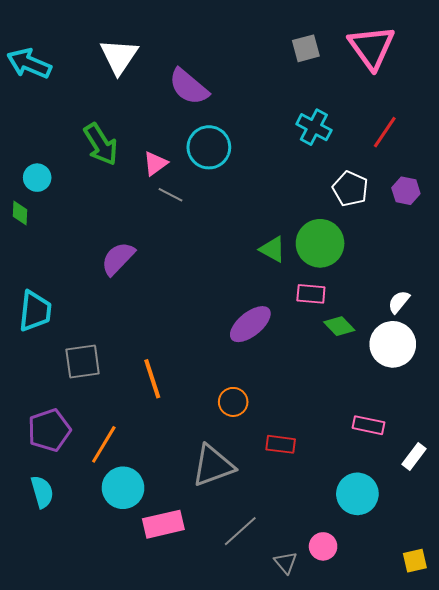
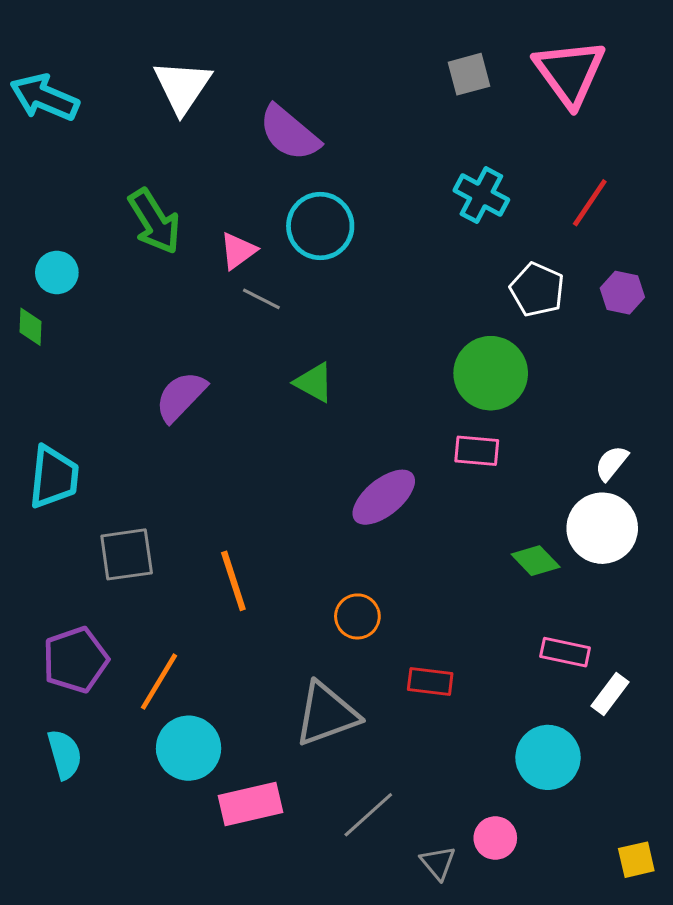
green triangle: (273, 249) -> (314, 382), moved
green diamond: (339, 326) -> (536, 561), moved
white rectangle: (414, 456) -> (610, 694), moved

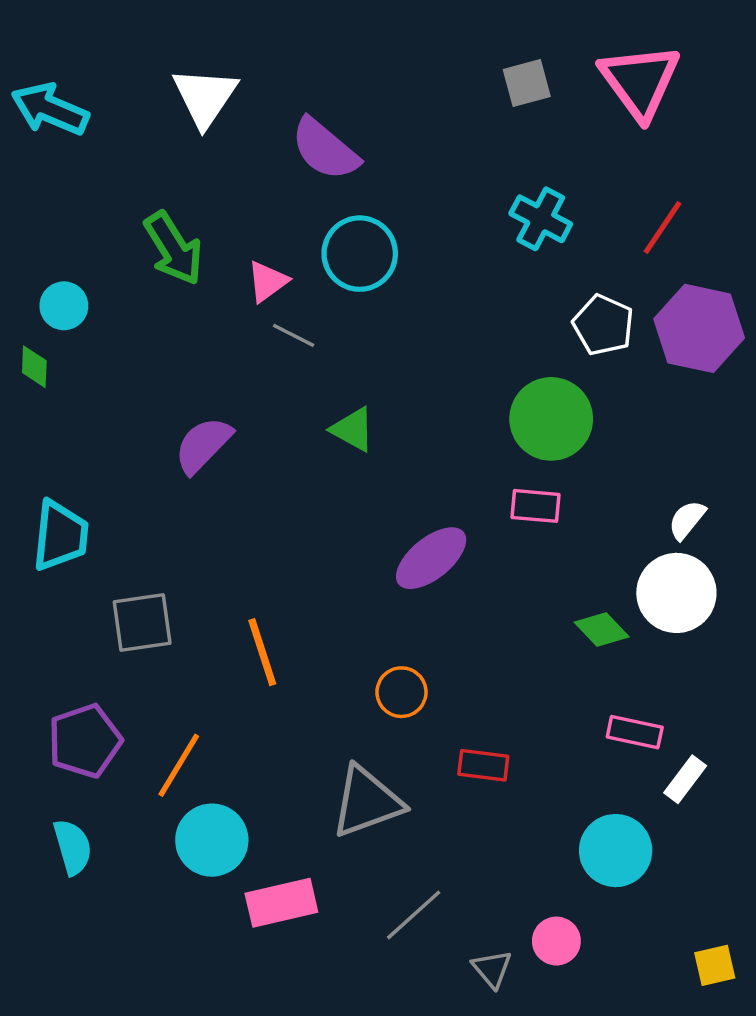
purple hexagon: (622, 293) -> (699, 328), size x1.8

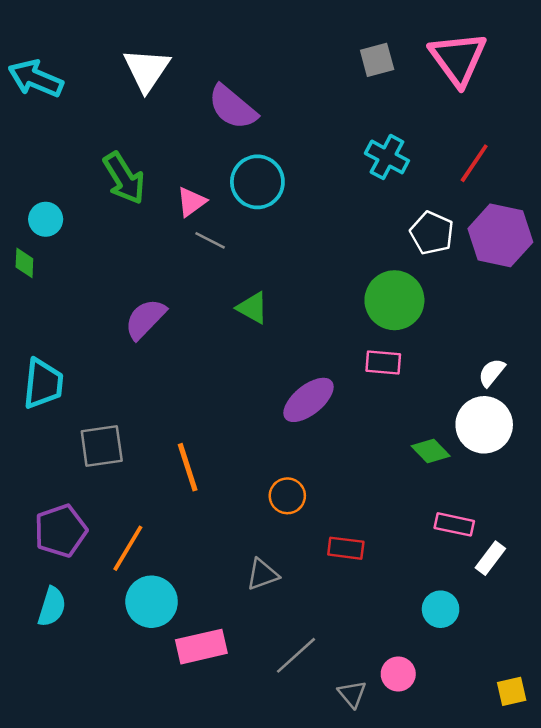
gray triangle: (367, 802) -> (262, 574), size x0.6
cyan semicircle: (73, 847) -> (52, 607), turned 33
cyan circle: (616, 851) -> (441, 609), size x0.7

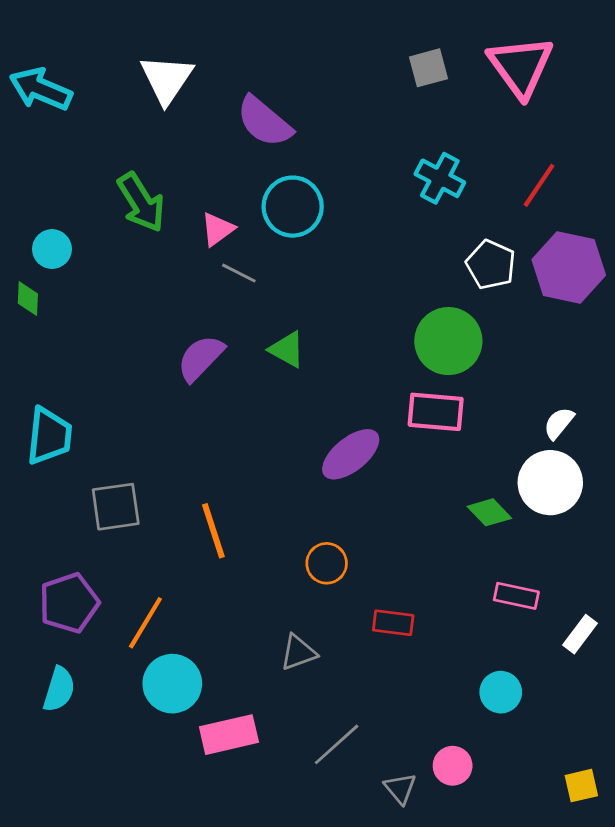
purple semicircle: (145, 319) -> (201, 358), moved
pink rectangle: (383, 363) -> (436, 412), size x1.4
white rectangle: (490, 558) -> (580, 634), moved

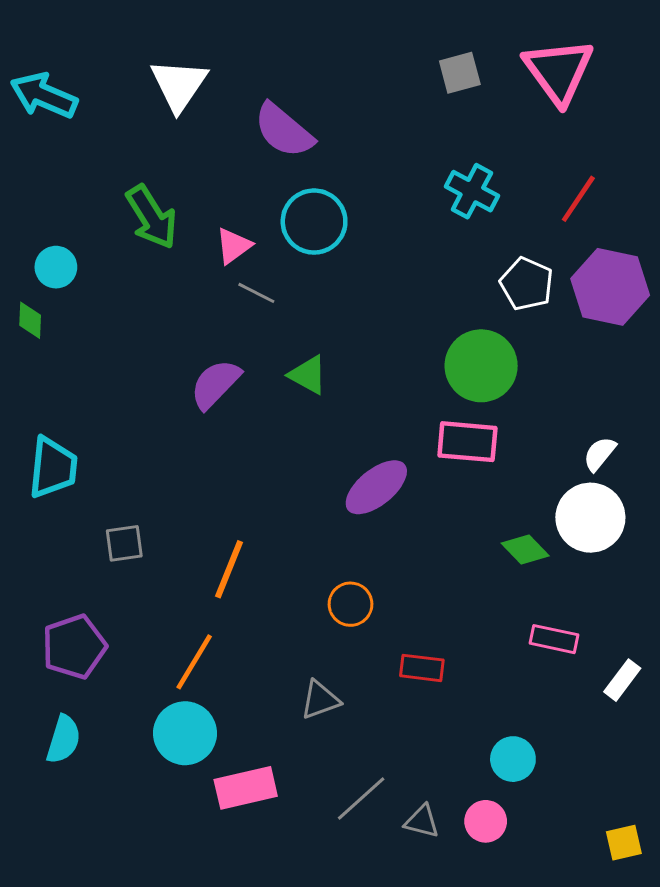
gray square: (116, 507) -> (124, 543), size x0.7
orange line: (213, 531) -> (229, 569), turned 40
orange line: (145, 623) -> (194, 662), moved
cyan circle: (501, 692) -> (513, 759), moved
gray triangle: (400, 788) -> (422, 821), moved, turned -36

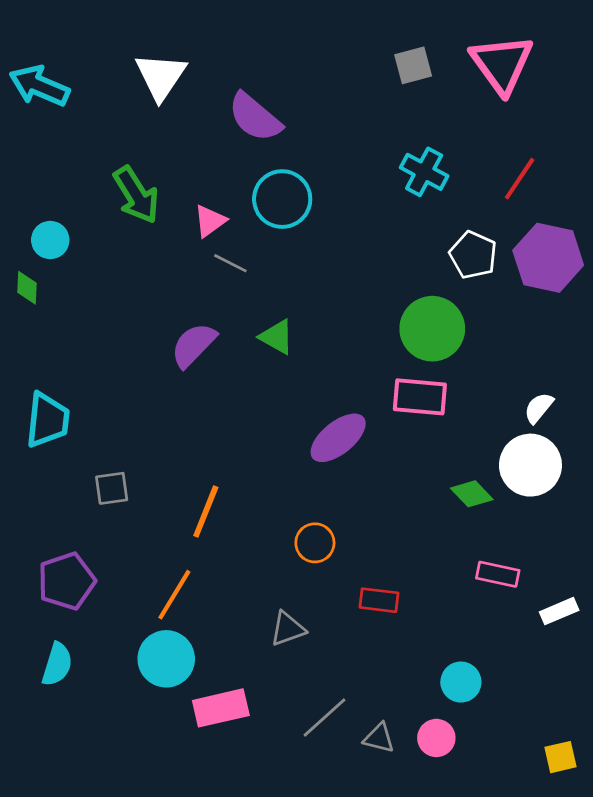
white rectangle: (622, 680) -> (559, 611), turned 30

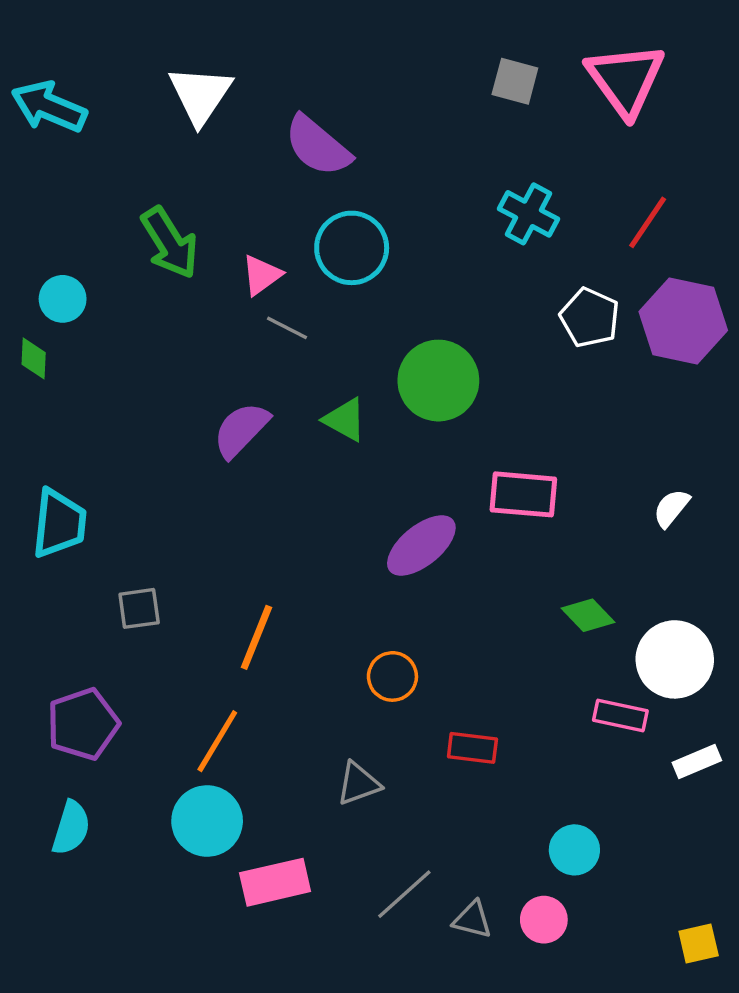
gray square: (413, 65) -> (515, 81), turned 30
green circle: (432, 329) -> (438, 381), moved
white circle: (530, 465) -> (675, 659), moved

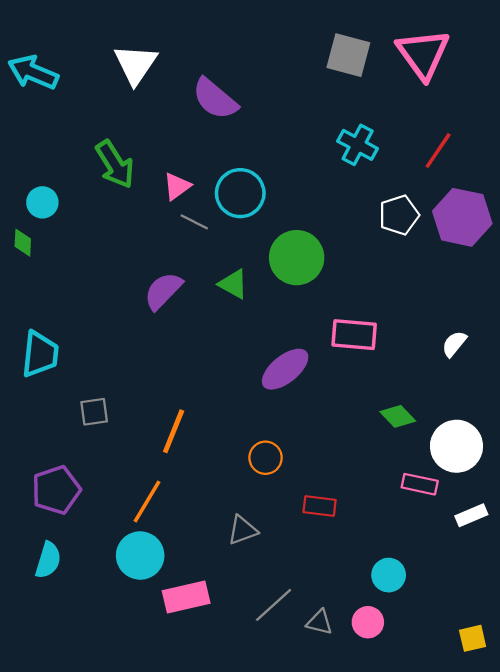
gray square: (515, 81) -> (348, 55), size x1.4
cyan circle: (352, 248) -> (240, 193), moved
white pentagon: (590, 318) -> (399, 215), turned 30

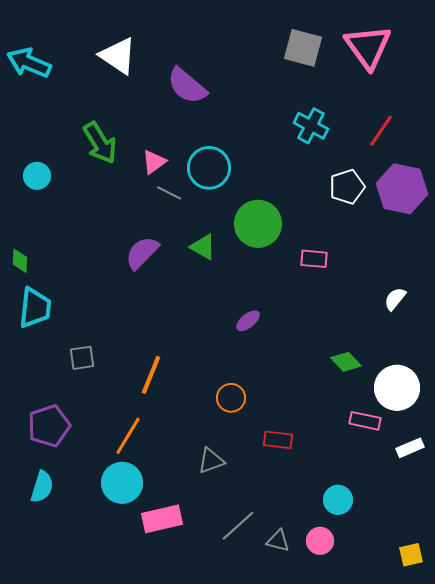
white triangle: (136, 64) -> (118, 56), turned -30
green diamond: (23, 243) -> (20, 261), moved
pink rectangle: (354, 335) -> (314, 259), moved, size x0.7
purple ellipse: (285, 369) -> (248, 321), size x0.6

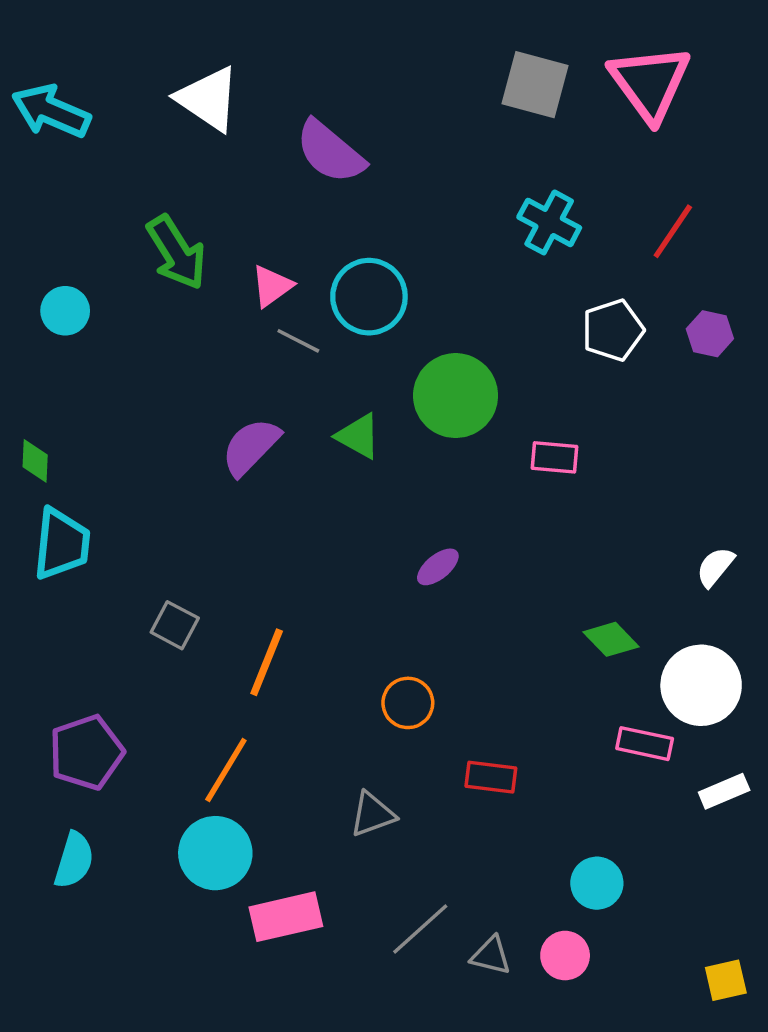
purple hexagon: (402, 189) -> (710, 334), size x0.5
white semicircle: (395, 299) -> (715, 567), moved
gray square: (82, 358) -> (175, 625), moved, turned 36

